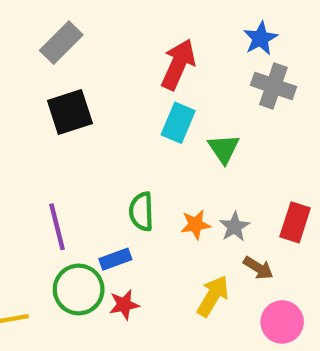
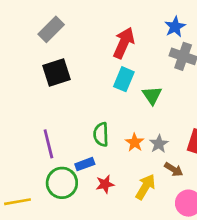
orange star: (196, 225) -> (135, 142), turned -30
red star: (124, 305) -> (105, 184), moved

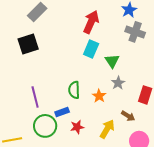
black square: (57, 72) -> (28, 44), moved
gray star: (159, 144) -> (118, 83), moved

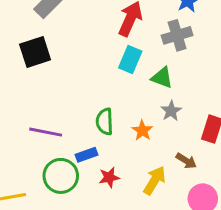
gray cross: (135, 32) -> (177, 35), moved, turned -36
green triangle: (112, 61) -> (162, 78), turned -35
purple line: (35, 97) -> (46, 132), turned -65

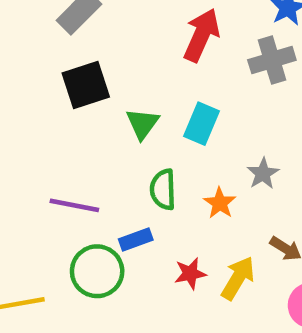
black square: (35, 52) -> (86, 85), moved
cyan rectangle: (130, 60) -> (202, 124), moved
green triangle: (162, 78) -> (143, 124), moved, turned 45
red star: (109, 177) -> (190, 274), moved

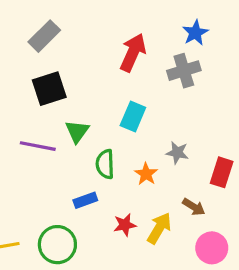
green triangle: (143, 124) -> (77, 131), moved
gray star: (263, 174) -> (177, 153), turned -30
purple line: (74, 205) -> (38, 146), moved
green circle: (97, 271) -> (57, 245), moved

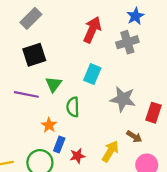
gray star: (177, 153) -> (123, 99), size x1.6
orange star: (146, 174) -> (49, 125), moved
blue rectangle: (85, 200) -> (59, 144), moved, turned -49
red star: (125, 225) -> (77, 156), moved

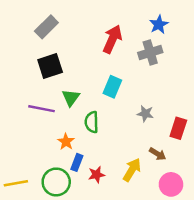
gray star: (123, 99) -> (145, 114), size x0.6

